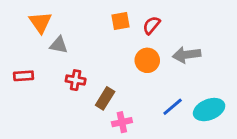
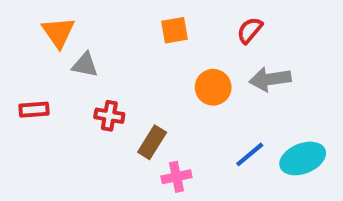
red semicircle: (151, 25) -> (250, 30), moved

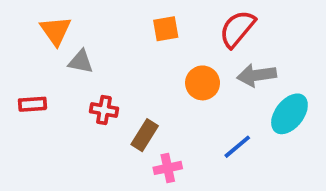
red semicircle: (250, 30) -> (237, 29), size x1.5
cyan ellipse: (303, 158) -> (289, 114), moved, turned -30

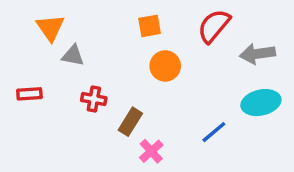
gray arrow: (257, 75) -> (257, 54), moved
orange circle: (203, 83) -> (165, 66), moved
cyan ellipse: (289, 114) -> (261, 103), turned 39
pink cross: (168, 168) -> (151, 151), turned -30

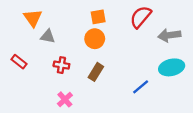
orange circle: (165, 66) -> (95, 39), moved
red rectangle: (29, 94) -> (19, 62), turned 42
brown rectangle: (130, 122) -> (96, 72), moved
pink cross: (151, 151) -> (65, 99), moved

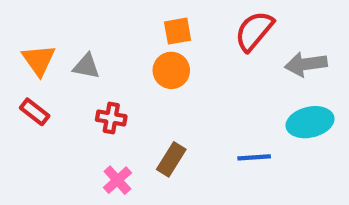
orange triangle: (33, 18) -> (39, 60), moved
brown rectangle: (96, 72) -> (171, 159), moved
blue line: (141, 87) -> (254, 157), turned 36

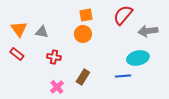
cyan ellipse: (310, 122) -> (138, 58), moved

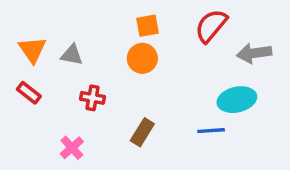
pink cross: (57, 87) -> (72, 148), moved

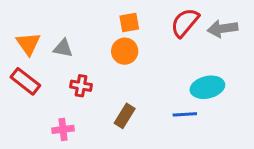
gray arrow: (254, 53) -> (222, 29), moved
red rectangle: (29, 93) -> (25, 81), size x1.4
pink cross: (72, 148) -> (63, 129), turned 35

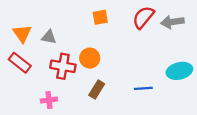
orange circle: (125, 51) -> (90, 58), moved
red cross: (81, 86) -> (63, 66), size x1.5
cyan ellipse: (207, 87) -> (179, 71), moved

